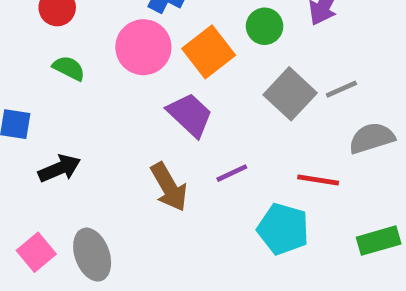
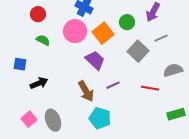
gray line: (341, 89) -> (161, 38), moved
cyan pentagon: (283, 229) -> (100, 118), moved

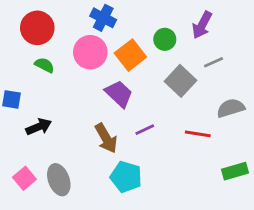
red circle: (38, 14) -> (37, 28), size x1.5

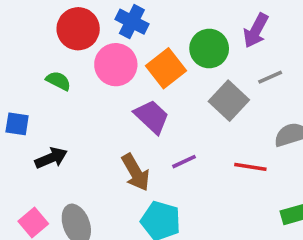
red circle: (37, 28) -> (78, 29), moved
green circle: (165, 39) -> (209, 48), size x1.4

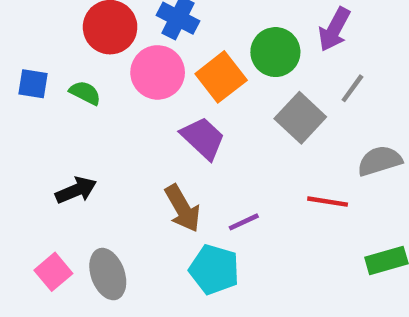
gray line: (270, 77) -> (352, 88), turned -30
blue square: (17, 124) -> (33, 84), moved
purple line: (184, 162) -> (244, 222), moved

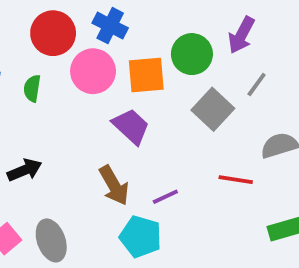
orange square: (221, 77) -> (146, 75), turned 33
green semicircle: (85, 93) -> (32, 88), turned -108

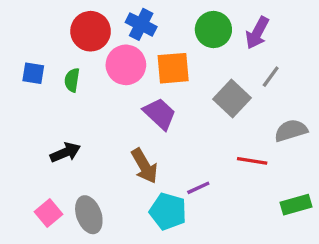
green circle: (192, 54) -> (213, 30), moved
purple line: (165, 197) -> (198, 188), moved

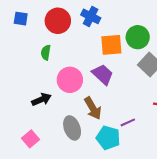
green circle: (213, 30) -> (138, 37), moved
pink circle: (126, 65) -> (70, 80), moved
blue square: (33, 73) -> (21, 19), moved
gray ellipse: (89, 215) -> (72, 128), moved

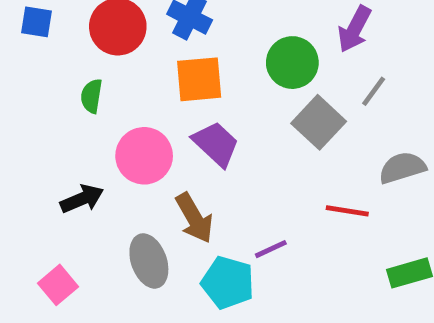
orange square: (111, 45) -> (199, 79), moved

